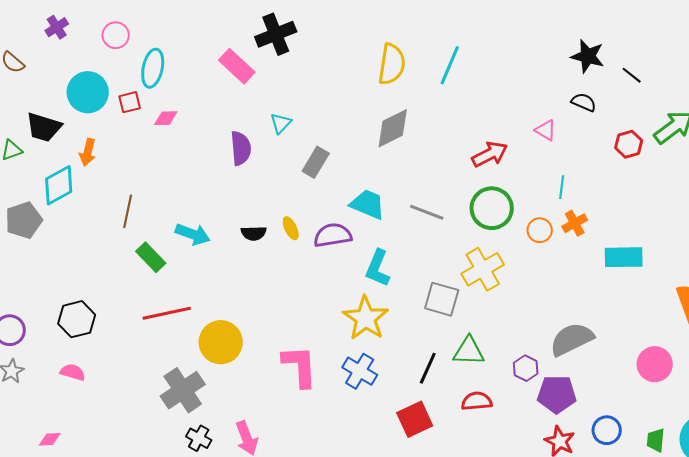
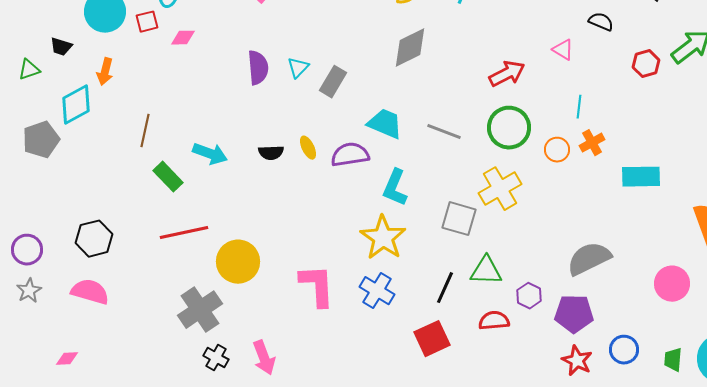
cyan triangle: (281, 123) -> (298, 68), moved
black trapezoid: (44, 127) -> (61, 47), size x0.6
purple hexagon: (526, 368) -> (529, 296), moved
pink semicircle: (73, 372) -> (90, 292), size x1.5

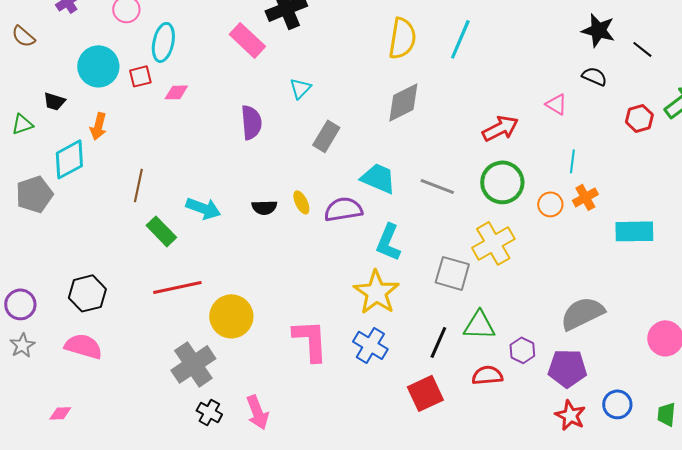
cyan triangle: (298, 68) -> (300, 88), moved

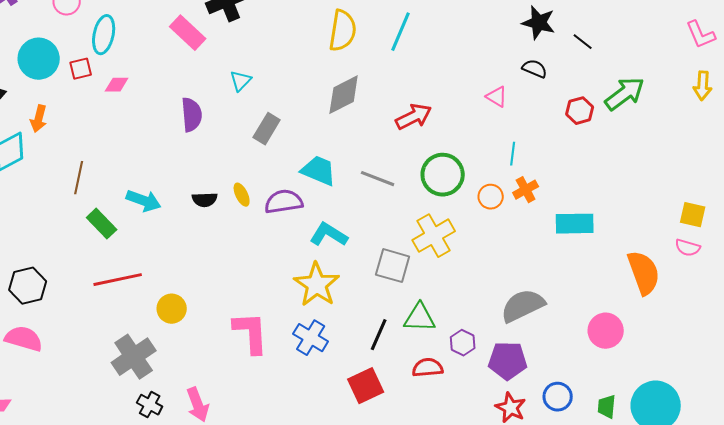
red arrow: (500, 128) -> (414, 117), moved
cyan L-shape: (388, 242) -> (329, 235), turned 99
yellow circle: (231, 316) -> (172, 309), size x0.7

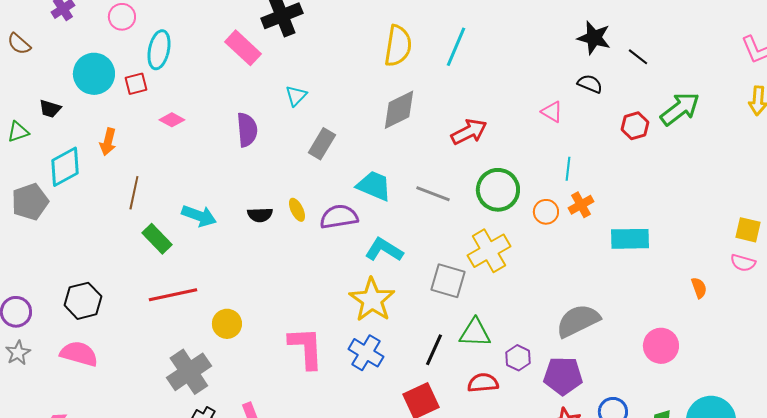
pink diamond: (117, 85) -> (172, 120), moved, turned 30
orange arrow: (39, 119) -> (108, 142), moved
orange semicircle: (644, 273) -> (699, 288), size x0.5

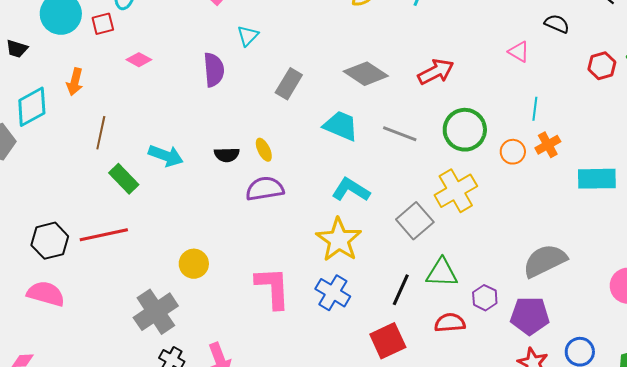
cyan triangle: (296, 96) -> (248, 36), moved
gray diamond: (399, 110) -> (366, 74), moved, turned 60
purple semicircle: (339, 217) -> (265, 189), moved
gray square: (448, 281) -> (415, 221), turned 33
red line: (173, 295) -> (104, 235), moved

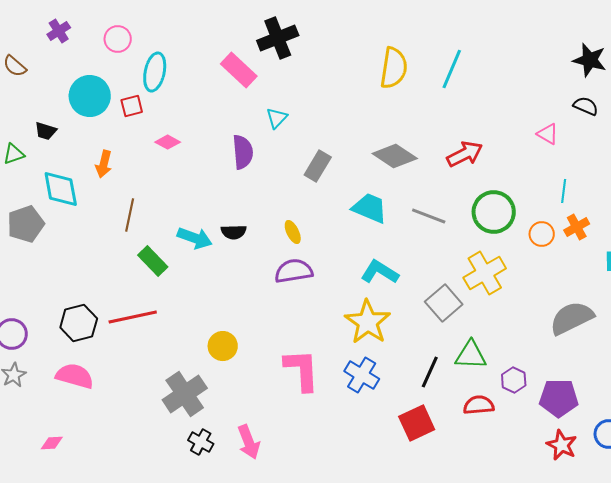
cyan diamond: (32, 107) -> (61, 189), turned -72
black semicircle: (227, 155) -> (234, 232), moved
gray semicircle: (545, 261) -> (572, 318), moved

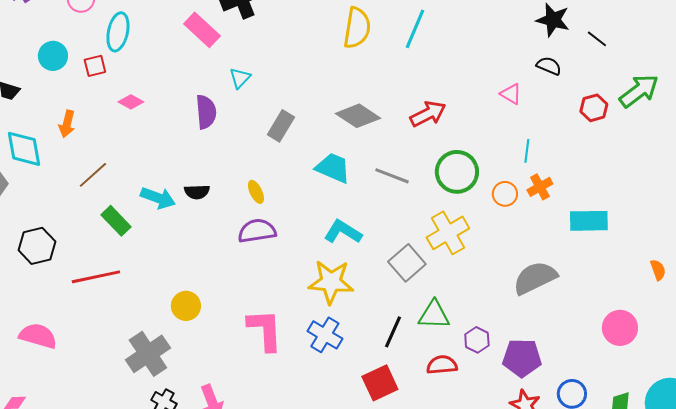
cyan circle: (90, 96) -> (53, 56), size x0.7
brown line: (130, 215) -> (93, 175), turned 36
yellow star: (368, 322) -> (331, 282), turned -30
black hexagon: (79, 323) -> (37, 246), moved

